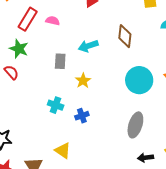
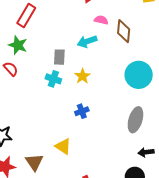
pink semicircle: (53, 21) -> (101, 20), moved
cyan cross: (56, 105) -> (53, 79), moved

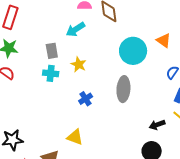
gray ellipse: (135, 120) -> (123, 89), moved

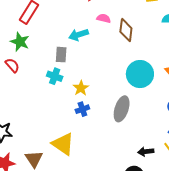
cyan arrow: (75, 29) -> (78, 35), moved
yellow star: (79, 64) -> (81, 88), moved
yellow triangle: (75, 137) -> (63, 144), size x1.4

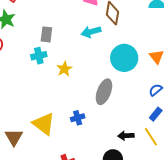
cyan arrow: (78, 35) -> (91, 32), moved
cyan cross: (55, 76) -> (39, 56), turned -35
blue cross: (82, 109) -> (78, 118), moved

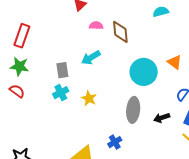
cyan arrow: (91, 32) -> (91, 58), moved
black arrow: (126, 136) -> (162, 118), moved

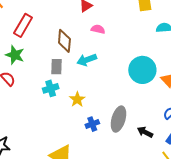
brown diamond: (120, 32) -> (64, 41), moved
cyan circle: (144, 72) -> (142, 70), moved
black arrow: (162, 118) -> (145, 132), turned 35
blue cross: (115, 142) -> (92, 124), moved

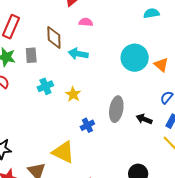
cyan arrow: (87, 60) -> (78, 54), turned 36
gray rectangle: (56, 67) -> (31, 55), moved
blue cross: (92, 124) -> (87, 125), moved

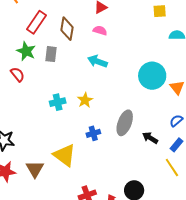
pink semicircle: (86, 22) -> (100, 30), moved
brown diamond: (54, 38) -> (67, 29), moved
cyan cross: (45, 86) -> (58, 102), moved

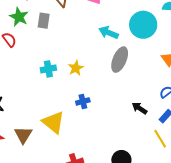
cyan arrow: (97, 61) -> (109, 33), moved
cyan circle: (152, 76) -> (143, 25), moved
gray ellipse: (125, 123) -> (120, 60), moved

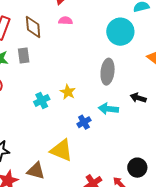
cyan arrow: (109, 33) -> (108, 109), moved
black arrow: (139, 108) -> (138, 98), moved
brown triangle: (23, 135) -> (36, 171), turned -30

